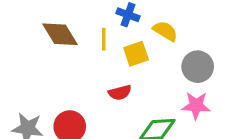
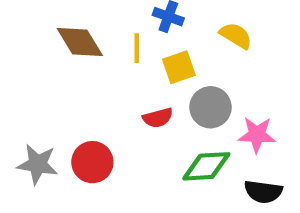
yellow semicircle: (165, 31) -> (236, 36), moved
gray circle: (198, 67) -> (210, 107), moved

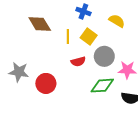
yellow line: (137, 48) -> (68, 37), moved
yellow square: (179, 67) -> (89, 37), turned -35
gray star: (38, 164) -> (19, 72), moved

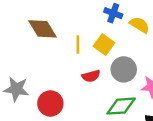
blue cross: (83, 11) -> (113, 13), moved

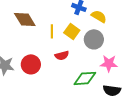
gray circle: (124, 69) -> (94, 39), moved
red circle: (50, 103) -> (31, 64), moved

